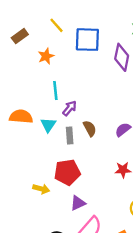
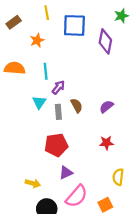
yellow line: (57, 25) -> (47, 13), turned 32
orange semicircle: (21, 117) -> (15, 68), moved
yellow arrow: (41, 189) -> (33, 183), moved

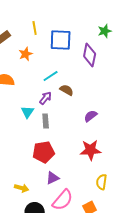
cyan line: (46, 71) -> (51, 76), moved, turned 63
brown semicircle: (77, 105) -> (67, 90), moved, turned -32
red star: (106, 143) -> (91, 150), size x1.5

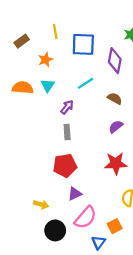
cyan line: (51, 76) -> (85, 83), moved
brown semicircle: (67, 90) -> (115, 98), moved
cyan triangle: (28, 112) -> (48, 85), moved

